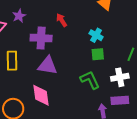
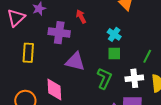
purple triangle: (48, 66) -> (75, 62), moved
green L-shape: (90, 80) -> (104, 78), turned 45

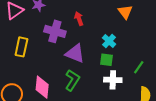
purple triangle: (75, 62) -> (75, 53), moved
green L-shape: (104, 78) -> (72, 80), moved
white cross: (134, 78) -> (113, 80), moved

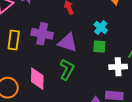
purple cross: (55, 31) -> (42, 34), moved
white cross: (113, 80) -> (118, 67), moved

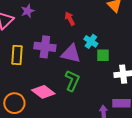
cyan cross: (101, 28) -> (91, 41), moved
pink diamond: (37, 79) -> (43, 92), turned -50

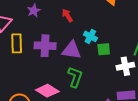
purple star: (28, 11) -> (34, 11), moved
yellow rectangle: (17, 55) -> (17, 43), moved

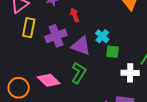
red arrow: (67, 15) -> (75, 15), moved
purple cross: (45, 46) -> (56, 36), turned -35

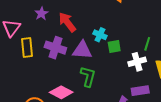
red arrow: (75, 15) -> (67, 22), size x1.5
purple cross: (56, 36) -> (55, 48), turned -35

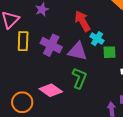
red arrow: (67, 22) -> (82, 21), moved

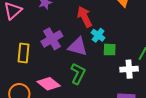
yellow rectangle: (23, 41) -> (24, 53), moved
purple cross: (51, 45) -> (52, 39), turned 30

